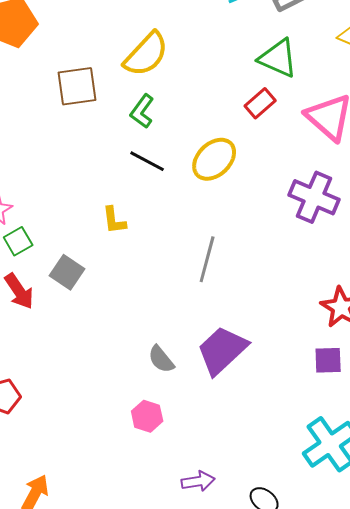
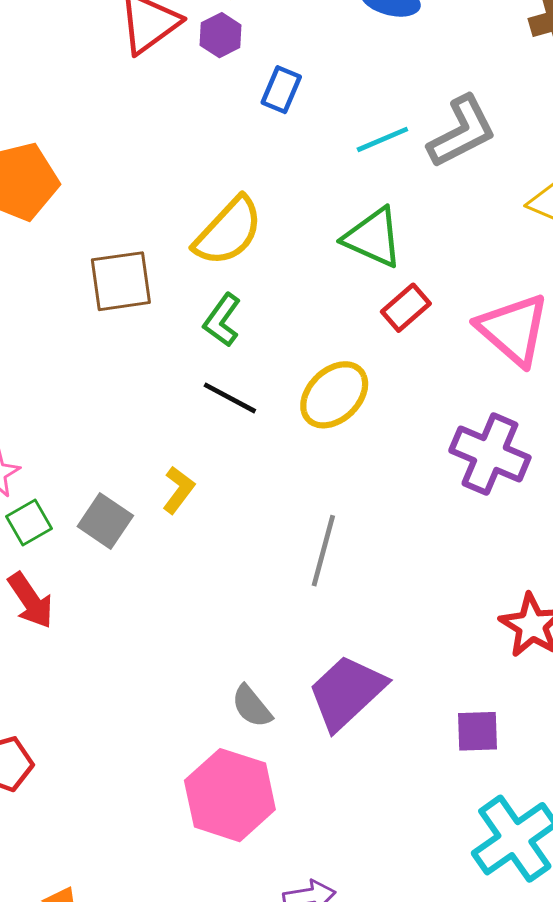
green triangle: (278, 58) -> (373, 238), moved
yellow L-shape: (114, 220) -> (178, 490), turned -136
gray square: (67, 272) -> (105, 521), moved
purple square: (328, 360) -> (477, 731), moved
pink hexagon: (147, 416) -> (230, 795), size x1.8

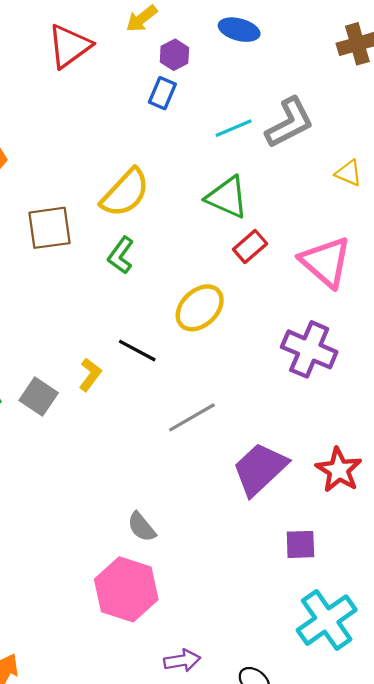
purple hexagon: (221, 35) -> (174, 55), moved
black line: (230, 398) -> (137, 351), moved
gray line: (323, 551) -> (192, 417), turned 45
purple trapezoid: (347, 692) -> (260, 469), moved

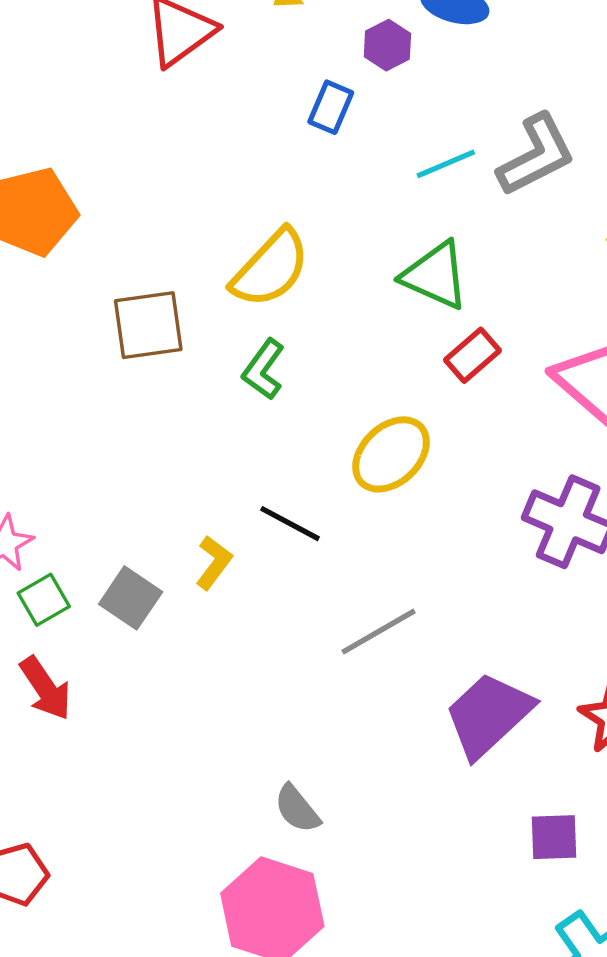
purple hexagon: (174, 55) -> (387, 45), moved

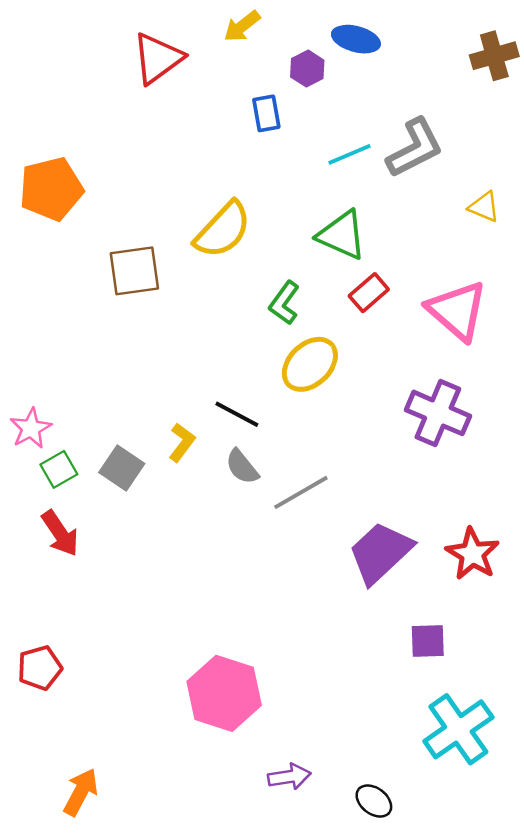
blue rectangle: (331, 107) -> (266, 113), turned -33
green L-shape: (263, 369) -> (284, 303), moved
gray semicircle: (297, 809) -> (242, 467), moved

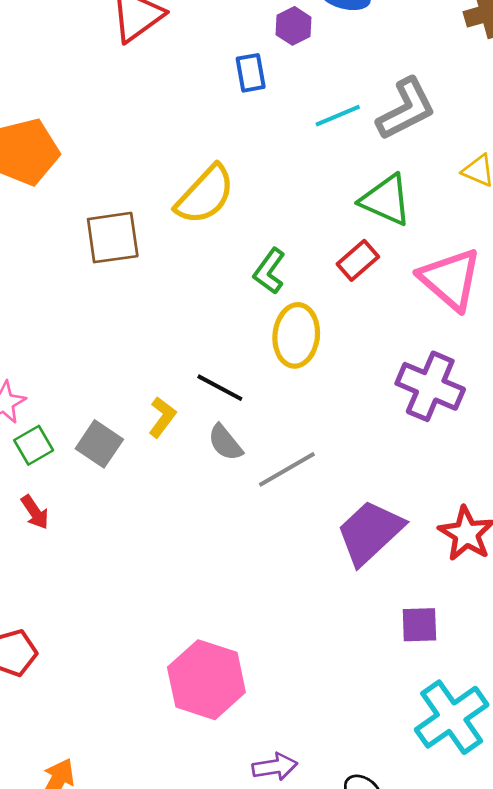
green triangle: (342, 235) -> (386, 200), moved
yellow ellipse: (310, 364) -> (296, 335), turned -40
red arrow: (60, 533) -> (35, 512), size x0.7

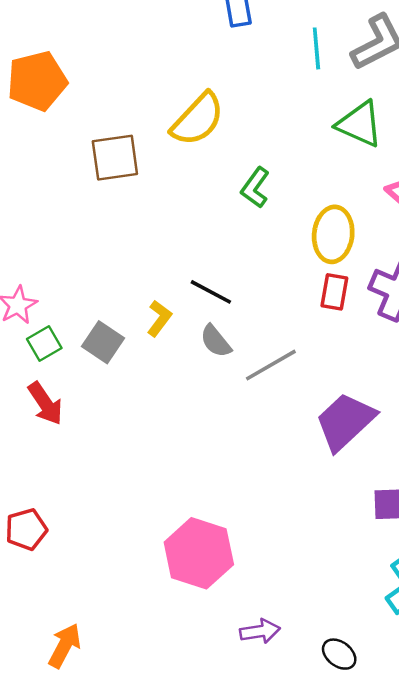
cyan line: (338, 116) -> (316, 48), turned -72
red rectangle: (358, 260) -> (334, 292), moved, turned -39
yellow ellipse: (296, 335) -> (333, 234), moved
red arrow: (35, 512) -> (45, 403), size x1.4

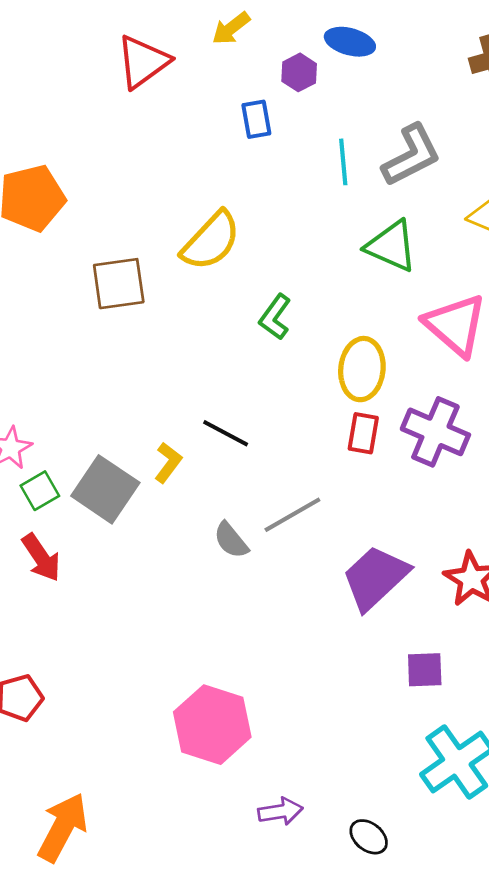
gray semicircle: (216, 341) -> (231, 540), moved
gray square: (103, 342) -> (105, 489), size x1.4
orange arrow: (65, 646) -> (63, 827), size x1.4

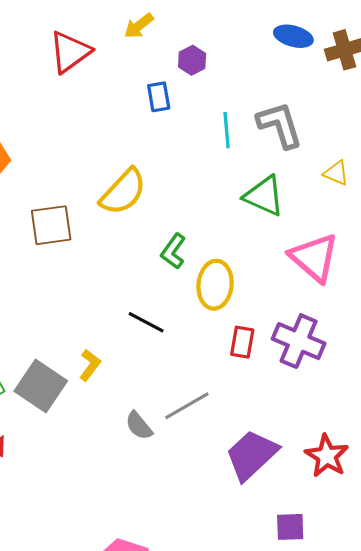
blue ellipse: (350, 42) -> (293, 36), moved
gray L-shape: (411, 155) -> (280, 125), turned -80
yellow ellipse: (362, 369) -> (215, 285), moved
black line: (226, 433) -> (146, 322), moved

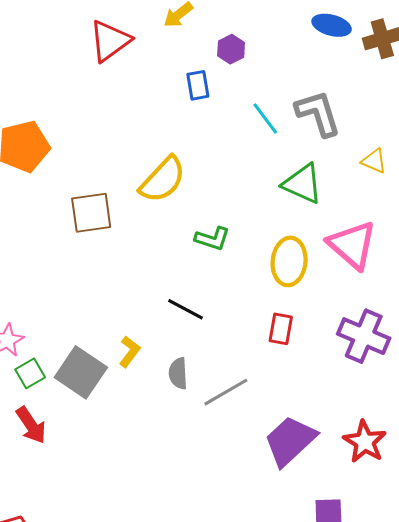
cyan line: (227, 130) -> (265, 118), turned -32
green L-shape: (173, 251) -> (212, 239), turned -108
yellow ellipse: (215, 285) -> (289, 261), moved
purple cross: (299, 341) -> (364, 336), moved
gray semicircle: (139, 426) -> (178, 373), moved, turned 36

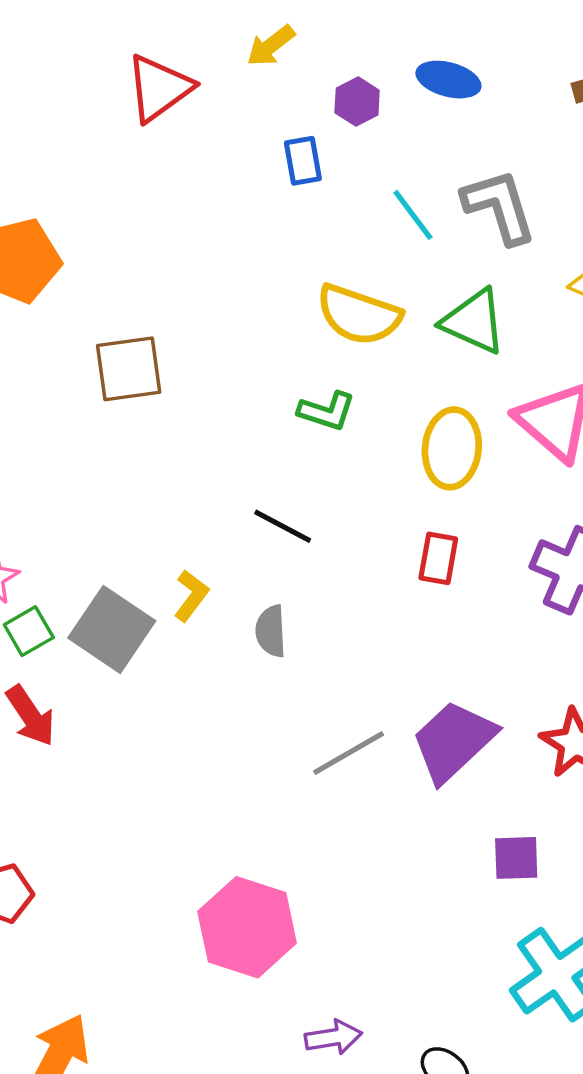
blue ellipse: (332, 25) -> (448, 80), moved
yellow semicircle: (163, 180) -> (359, 315), moved, turned 66
gray line: (226, 392) -> (349, 753), moved

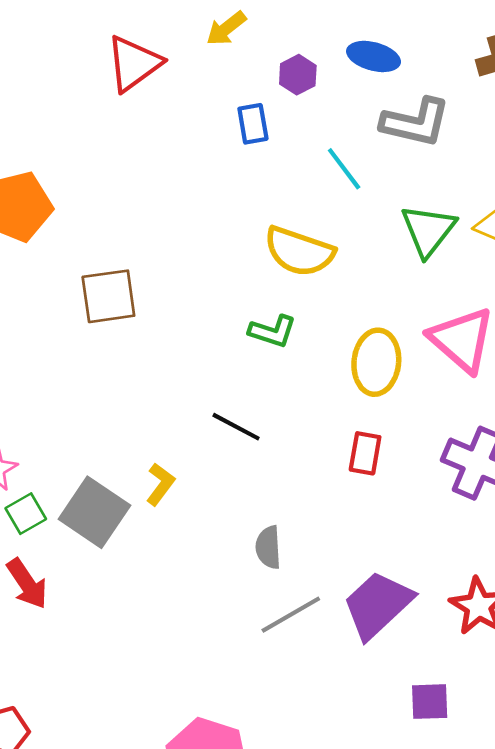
gray L-shape: (499, 206) -> (416, 122), moved, turned 120
green triangle: (474, 321) -> (428, 230), moved, turned 44
gray semicircle: (271, 631) -> (268, 547), moved

